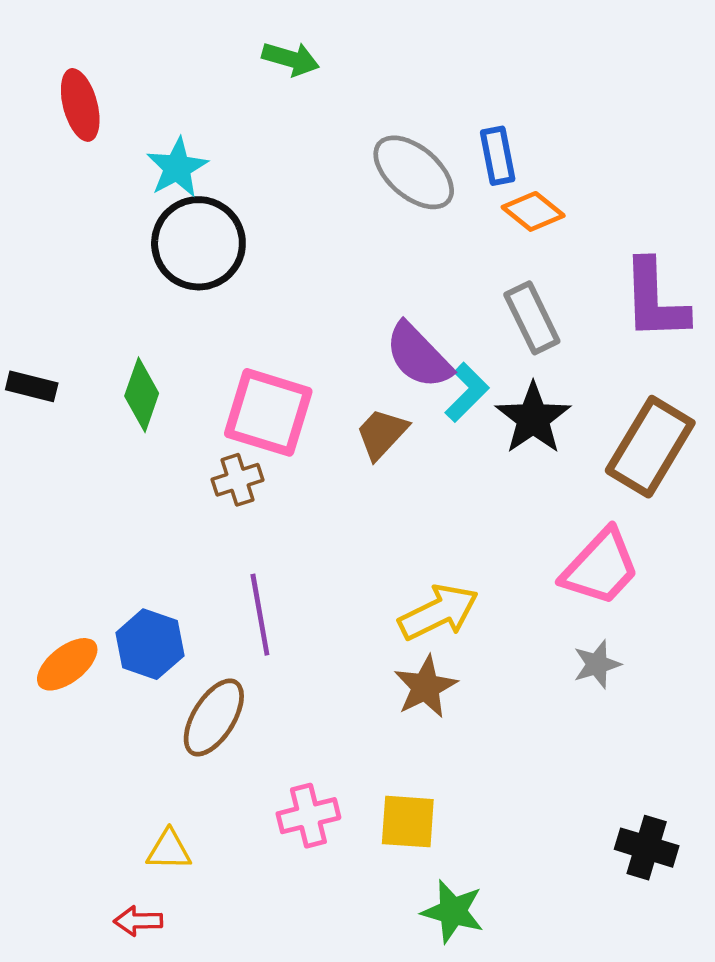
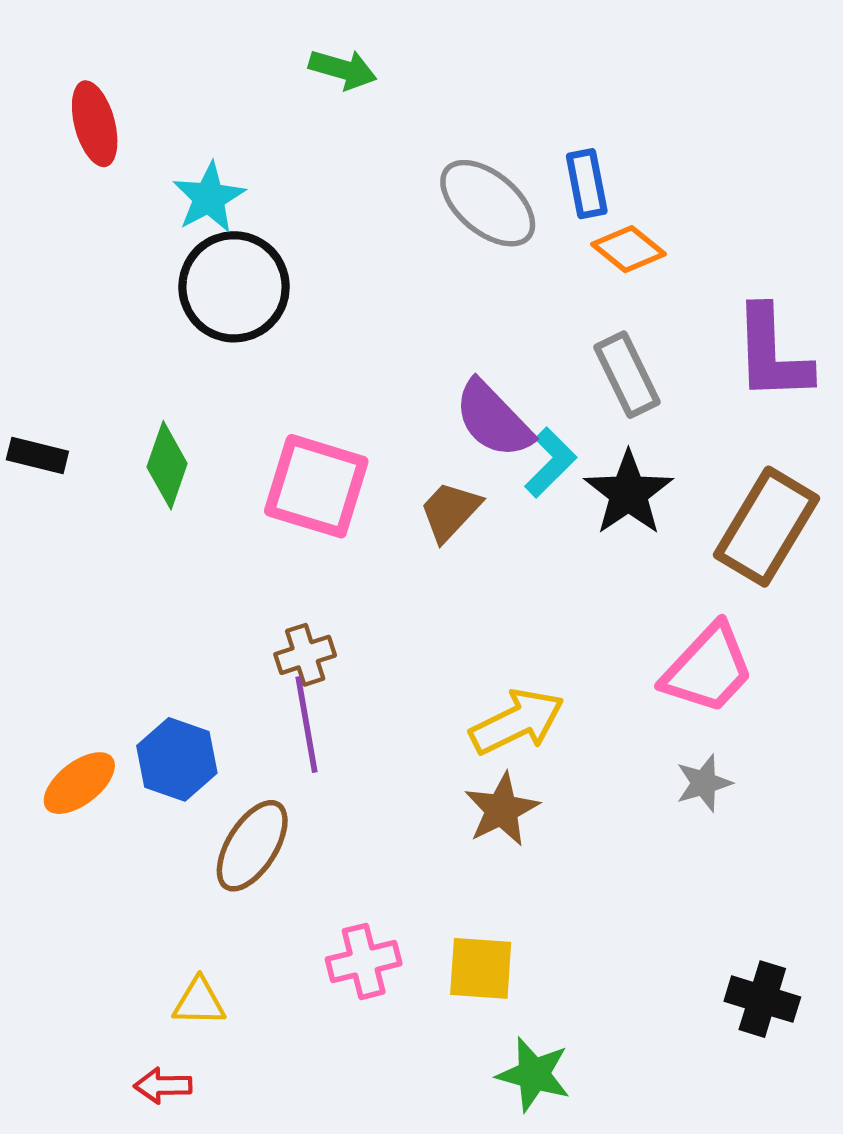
brown cross: (237, 480) -> (305, 655), moved

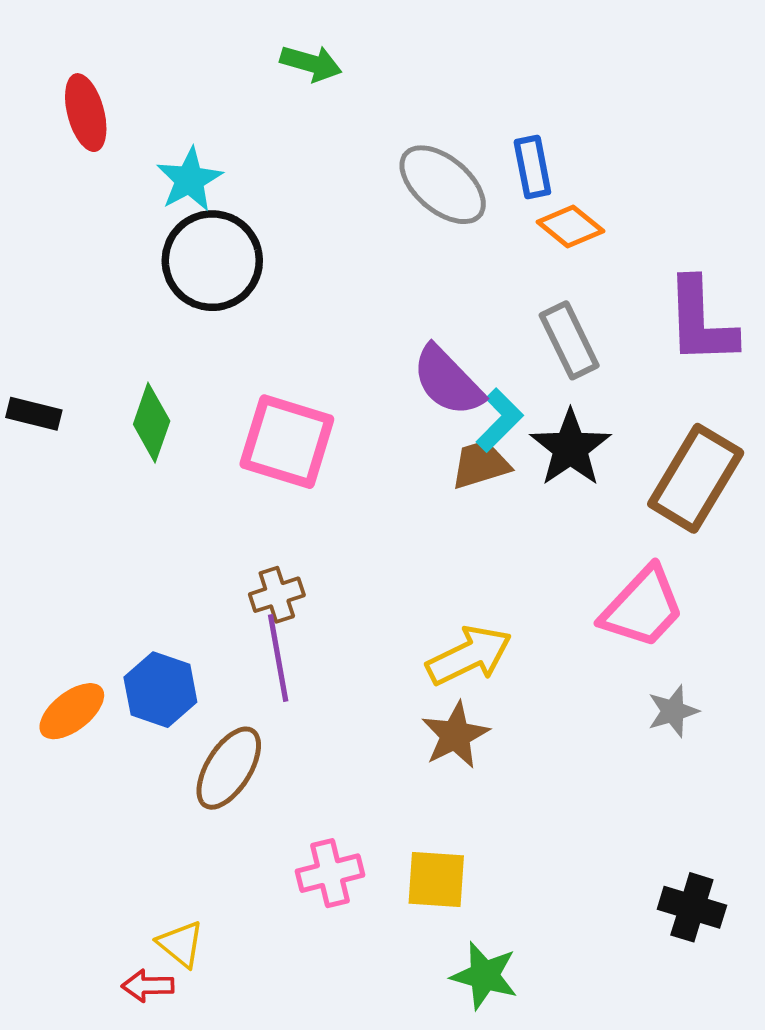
brown trapezoid: (450, 511) -> (481, 464), moved, turned 30
gray star: (704, 783) -> (673, 711), moved
yellow triangle: (199, 1002) -> (181, 944), moved, turned 38

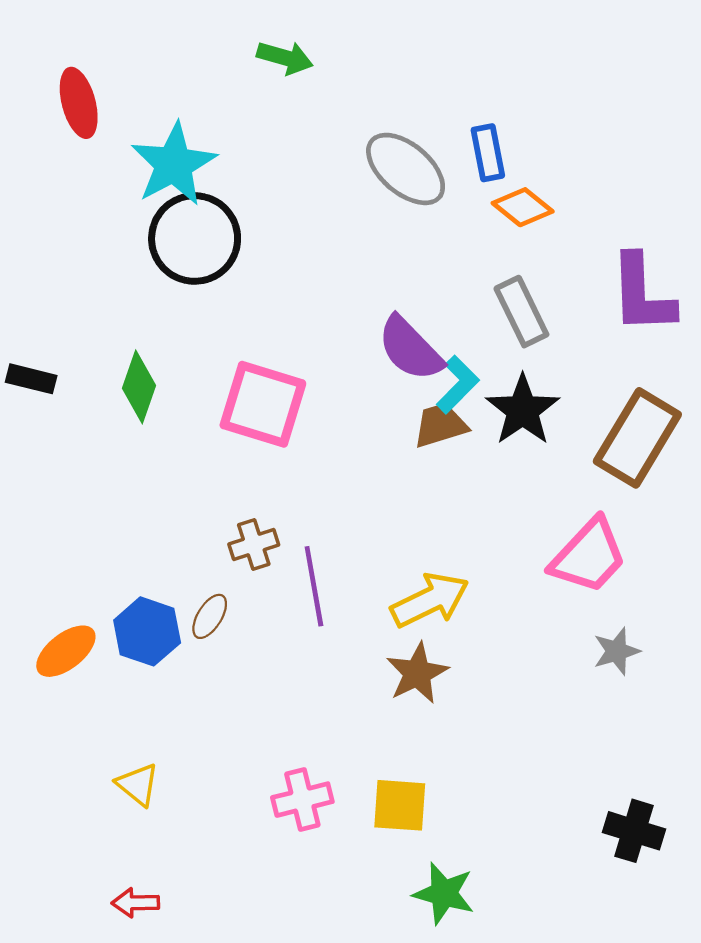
cyan star: (190, 180) -> (174, 164), size x1.4
purple line: (278, 658) -> (314, 586), moved
brown ellipse: (229, 768) -> (210, 616), moved, size x0.6
yellow triangle: (181, 944) -> (138, 784), moved

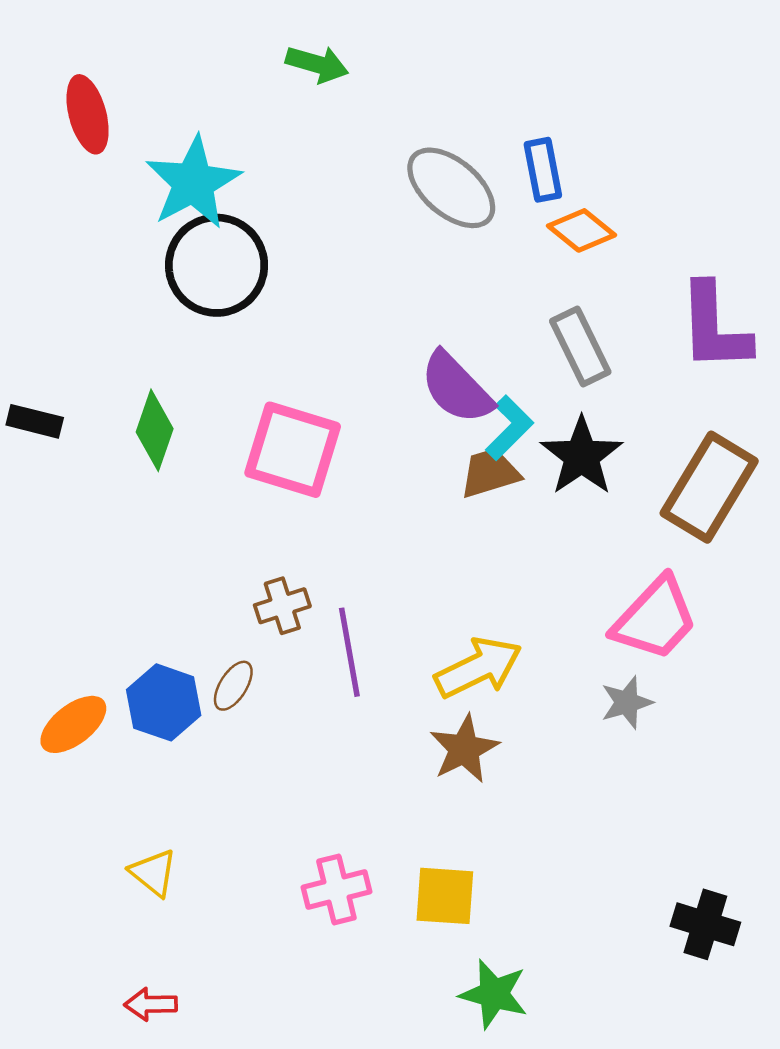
gray star: (617, 651) -> (627, 702), moved

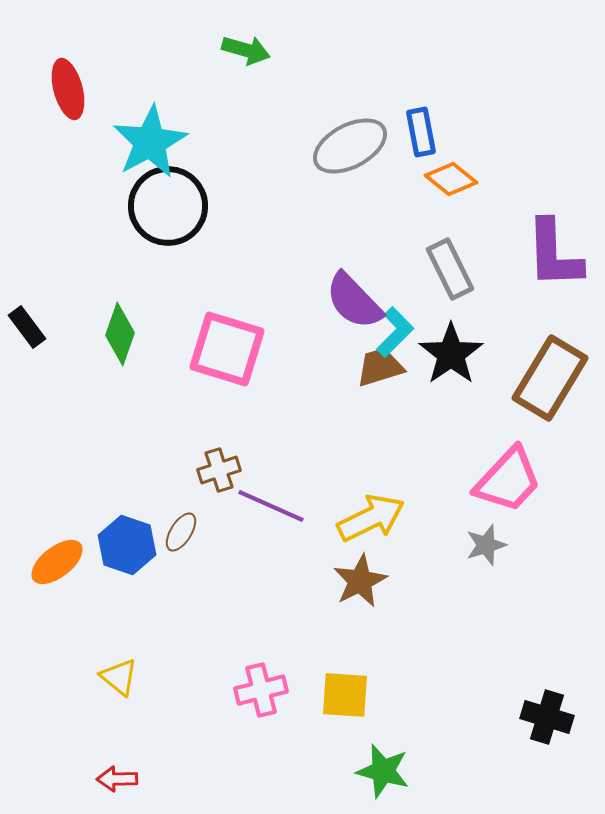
gray ellipse: (451, 188) -> (350, 146), turned -68
black rectangle: (35, 421) -> (27, 327), turned 39
purple line: (349, 652) -> (271, 506), turned -56

